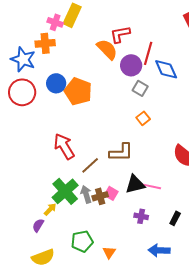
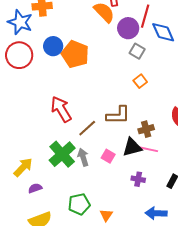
brown cross: (100, 196) -> (146, 129), moved
yellow arrow: (50, 209) -> (23, 167), moved, size x1.5
purple semicircle: (38, 225) -> (35, 188), turned 40

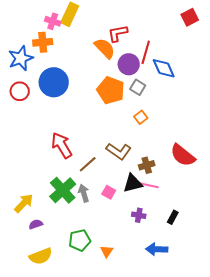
blue star: (20, 22) -> (21, 58), turned 30
blue circle: (53, 46) -> (54, 82), size x1.5
orange pentagon: (75, 54) -> (111, 90), moved
red circle: (19, 55) -> (20, 91), size x0.7
brown L-shape: (118, 115) -> (119, 151), turned 35

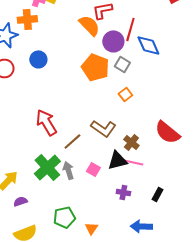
blue circle: (54, 82) -> (38, 59), size x0.6
brown cross: (147, 165) -> (131, 142), turned -35

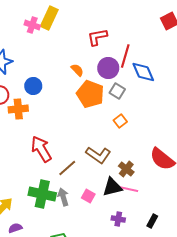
orange cross: (27, 19) -> (18, 109), moved
orange semicircle: (89, 25) -> (77, 70), moved, size x0.6
green cross: (47, 167) -> (42, 194), turned -36

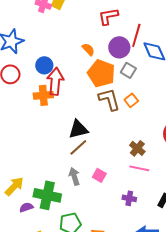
orange cross: (18, 109) -> (43, 95), moved
red arrow: (41, 149) -> (55, 81), moved, turned 36
brown L-shape: (98, 155) -> (109, 99), moved, turned -140
black triangle: (112, 187) -> (78, 129), moved
green cross: (42, 194) -> (47, 195), moved

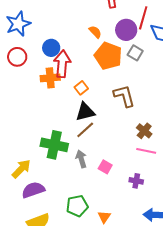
brown L-shape: (109, 99) -> (124, 96), moved
orange square: (131, 100) -> (81, 88), moved
pink square: (99, 175) -> (105, 167), moved
green cross: (47, 195) -> (54, 145), moved
purple semicircle: (26, 207) -> (33, 190), size x1.6

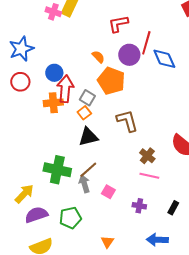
gray square: (135, 53) -> (87, 98), moved
brown line: (85, 130) -> (88, 170), moved
green pentagon: (77, 206) -> (70, 218), moved

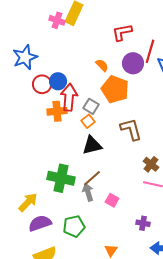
red circle: (20, 82) -> (42, 84), moved
purple cross: (139, 206) -> (143, 223), moved

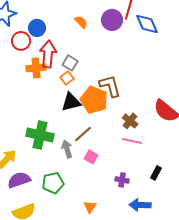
blue circle: (58, 81) -> (37, 28), moved
orange pentagon: (115, 89) -> (94, 100), moved
brown line: (92, 178) -> (83, 134), moved

